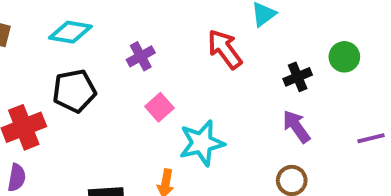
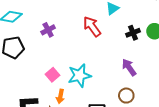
black cross: (298, 77) -> (133, 33), moved
pink square: (159, 107) -> (53, 75), moved

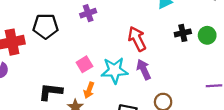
red arrow: (92, 26) -> (137, 39), moved
purple arrow: (129, 67) -> (144, 70), moved

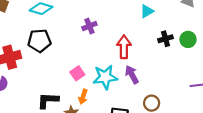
purple cross: (88, 13) -> (89, 26), moved
red arrow: (137, 39) -> (124, 47), turned 30

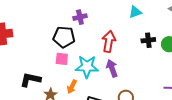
black pentagon: (39, 41) -> (64, 37), moved
pink square: (77, 73) -> (62, 59), turned 32
orange arrow: (83, 97) -> (72, 87), moved

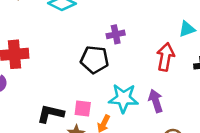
red arrow: (109, 41) -> (165, 57), moved
pink square: (62, 59) -> (83, 109), moved

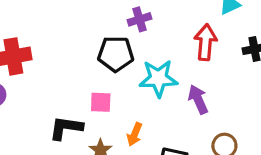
cyan star: (123, 98) -> (158, 78), moved
pink square: (83, 109) -> (101, 102), moved

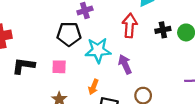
black L-shape: (66, 128) -> (23, 66), moved
orange arrow: (135, 134) -> (93, 87), moved

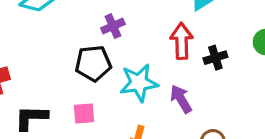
black cross: (163, 30) -> (215, 58), moved

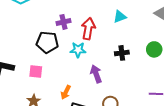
red arrow: (182, 41) -> (88, 29), moved
cyan star: (139, 83) -> (78, 50), moved, size x0.7

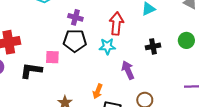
purple cross: (64, 22) -> (75, 17), moved, turned 32
pink square: (36, 71) -> (52, 57), moved

